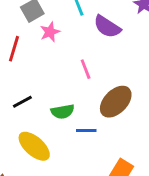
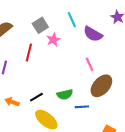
pink line: (86, 69) -> (90, 64), moved
black line: (22, 102) -> (36, 97), moved

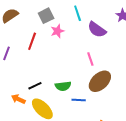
orange arrow: (12, 102) -> (18, 99), moved

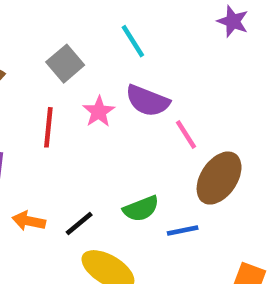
purple semicircle: (97, 30) -> (147, 101), moved
pink star: (57, 31) -> (99, 112), moved
orange arrow: (18, 99) -> (29, 221), moved

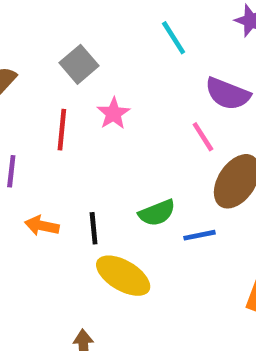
cyan line: (133, 41) -> (174, 38), moved
purple semicircle: (147, 101) -> (228, 94), moved
black line: (79, 224) -> (94, 228), turned -56

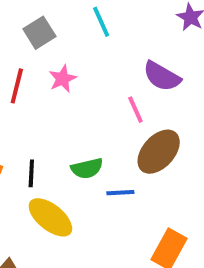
cyan line: (174, 38) -> (101, 22), moved

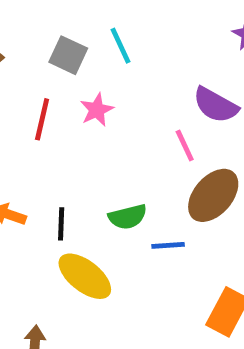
cyan line: (101, 22) -> (121, 46), moved
gray square: (39, 33) -> (68, 55), turned -32

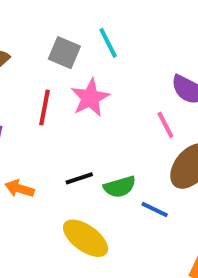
pink star: (97, 110) -> (90, 98), size x1.4
black line: (61, 224) -> (79, 178), moved, turned 72
blue line: (168, 245) -> (155, 210), turned 32

